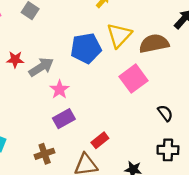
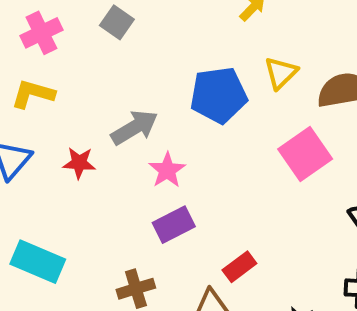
yellow triangle: (119, 35) -> (281, 73), size x0.7
red star: (15, 59) -> (79, 163), moved

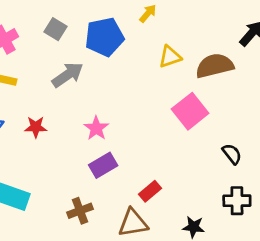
yellow triangle: (281, 73) -> (170, 57), turned 30
blue pentagon: (219, 95) -> (104, 37), moved
gray arrow: (135, 127) -> (68, 75), moved

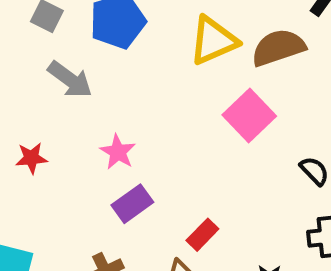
yellow triangle: (170, 57) -> (213, 41), size x1.5
gray arrow: (68, 75) -> (70, 80), turned 76

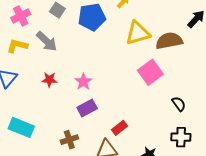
gray arrow: (70, 80) -> (47, 41), moved
red star: (31, 158) -> (49, 80), moved

